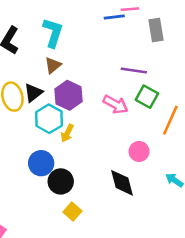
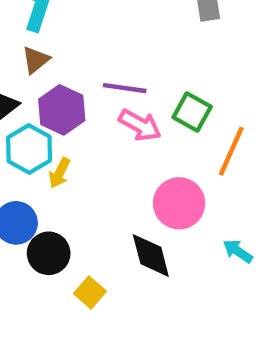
purple line: (134, 71) -> (125, 88), moved
pink circle: (139, 151) -> (179, 203), size x1.5
yellow square: (72, 211) -> (90, 292), moved

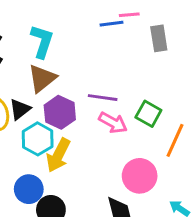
brown triangle: (36, 60) -> (42, 78), size x1.5
yellow arrow: (60, 173) -> (58, 155), size x1.6

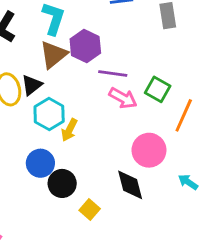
purple hexagon: (60, 112) -> (85, 46), moved
yellow arrow: (58, 155) -> (69, 130), size x0.7

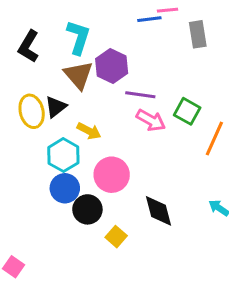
brown triangle: (53, 55) -> (78, 75), turned -32
cyan hexagon: (49, 114) -> (63, 155), moved
yellow arrow: (69, 130) -> (89, 131), moved, turned -90
pink circle: (149, 150) -> (112, 175), moved

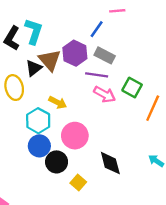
blue line: (149, 19) -> (97, 29), moved, turned -48
gray rectangle: (198, 34) -> (105, 55), moved, turned -54
cyan L-shape: (78, 37) -> (34, 31), moved
black triangle: (56, 107) -> (34, 68), moved

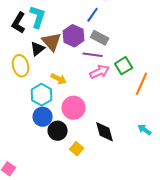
green square: (132, 88) -> (124, 66), turned 30
pink arrow: (105, 94) -> (100, 72), turned -54

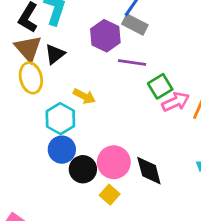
gray rectangle: (100, 38) -> (135, 25), moved
brown triangle: (52, 42) -> (28, 48), moved
green square: (124, 66) -> (160, 86), moved
pink arrow: (100, 72) -> (176, 102), moved
pink circle: (74, 108) -> (114, 162), moved

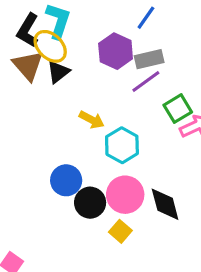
gray rectangle: (135, 25) -> (149, 59), moved, turned -40
purple line: (132, 62) -> (146, 81), turned -44
yellow ellipse: (31, 78) -> (50, 46), moved, turned -32
cyan hexagon: (60, 119) -> (122, 145), moved

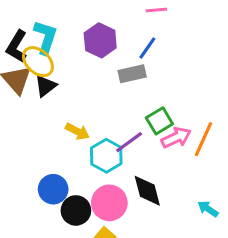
blue line: (146, 18) -> (147, 48), moved
purple hexagon: (116, 51) -> (100, 40), moved
purple line: (146, 81) -> (129, 142), moved
black diamond: (165, 204) -> (147, 191), moved

